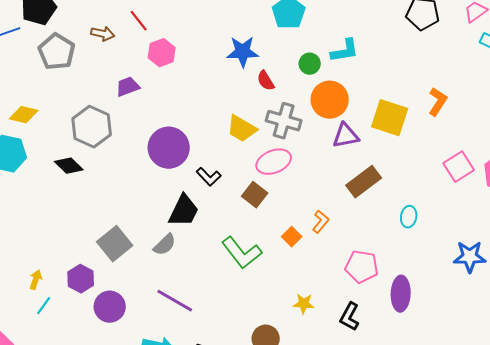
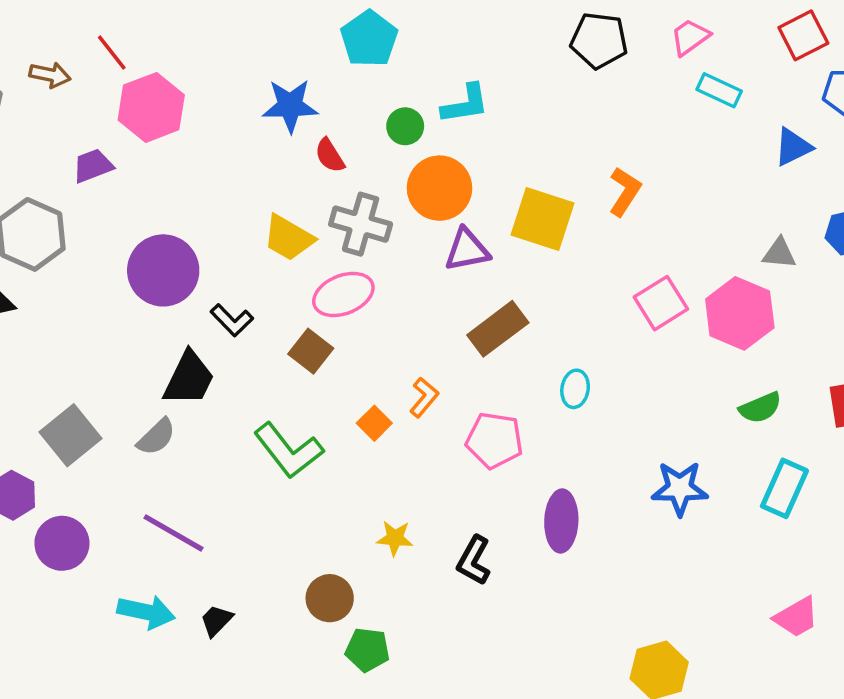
pink hexagon: (162, 53) -> (151, 107), size x1.4
blue star: (470, 257) -> (680, 488), moved
pink pentagon: (362, 267) -> (494, 440), moved

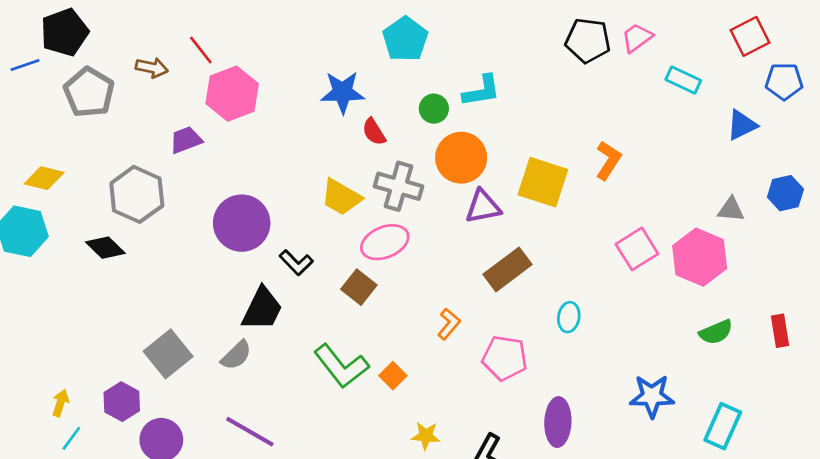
pink trapezoid: (690, 37) -> (637, 38), moved
orange square: (374, 423) -> (393, 376), moved
cyan rectangle: (784, 488) -> (723, 426), moved

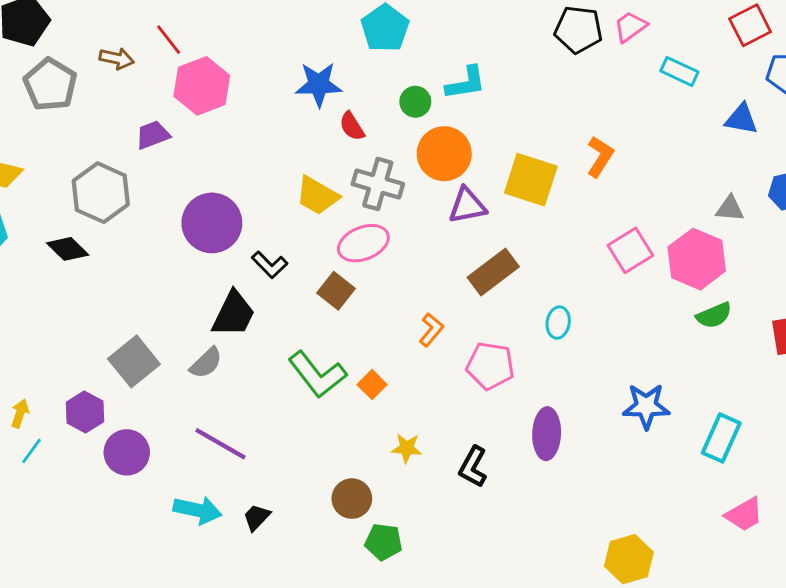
blue triangle: (742, 125) -> (741, 119), turned 36
green semicircle: (716, 332) -> (714, 315), moved

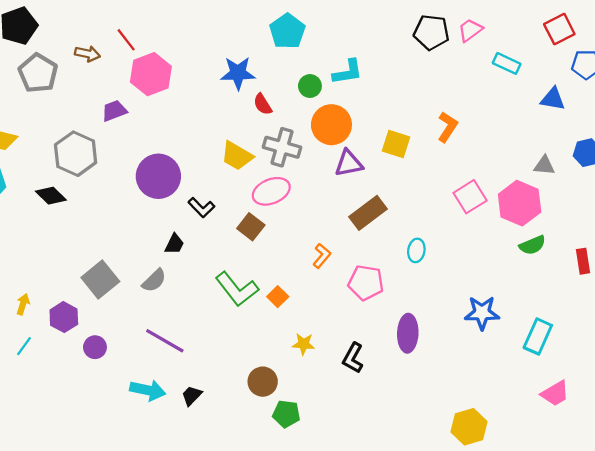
yellow square: (531, 180) -> (396, 144), size x0.7
black trapezoid: (234, 314) -> (175, 244), size x0.6
yellow arrow: (20, 413) -> (23, 304), moved
purple circle: (127, 452) -> (95, 347), size x0.7

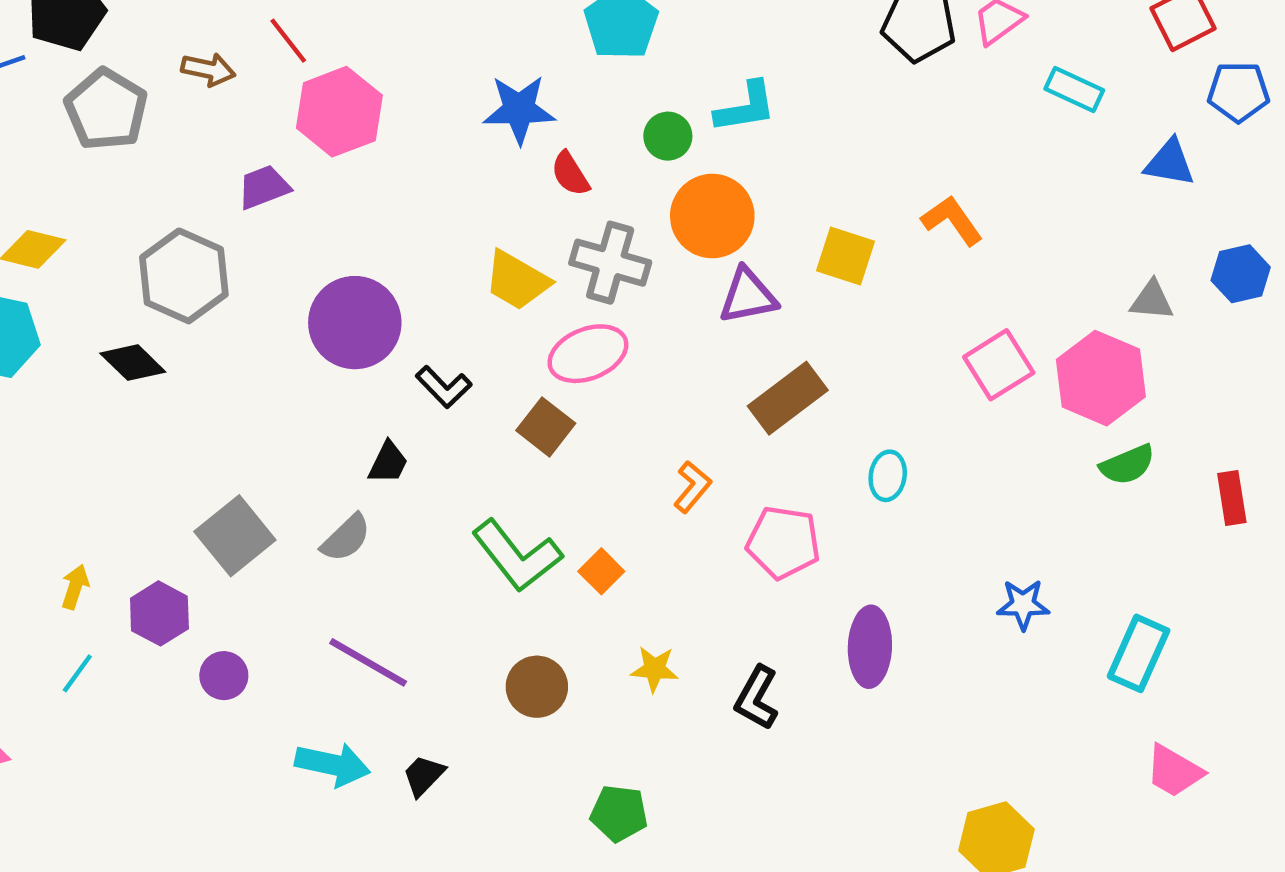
orange L-shape: (448, 127) -> (952, 220), turned -68
blue star: (482, 313) -> (1023, 605), size x0.7
brown circle: (263, 382) -> (537, 687), moved
pink trapezoid: (555, 393) -> (1174, 771), turned 60

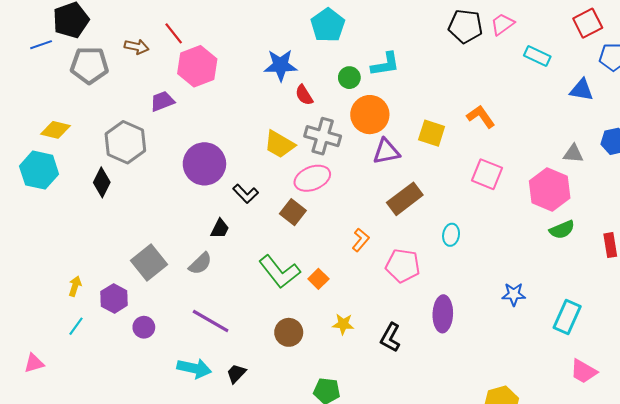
gray pentagon: (106, 109) -> (89, 65), turned -30
black diamond: (133, 363) -> (102, 182), turned 72
pink square: (999, 365) -> (487, 174), moved, turned -36

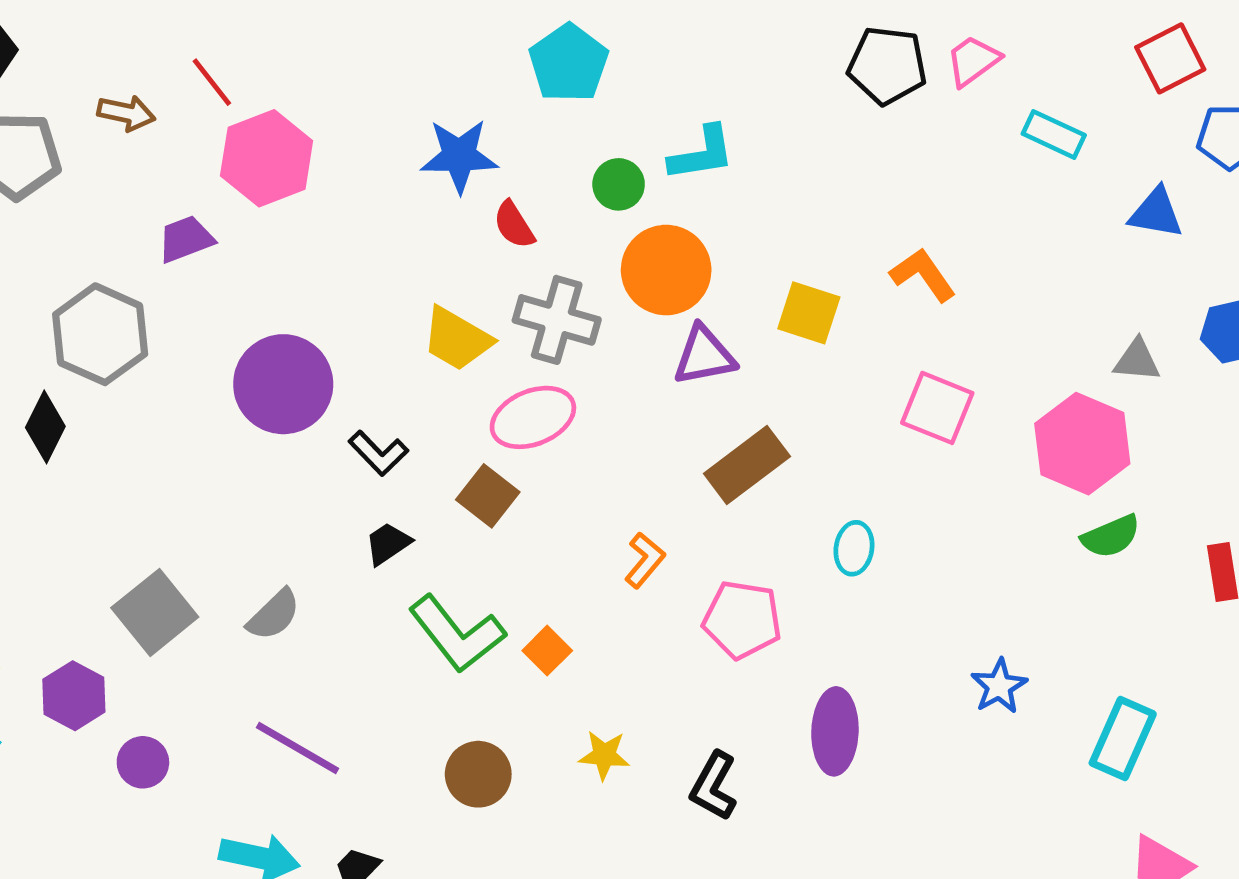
black trapezoid: (220, 229) -> (388, 543), moved, turned -150
blue star: (514, 294) -> (999, 686), turned -30

